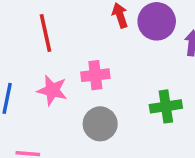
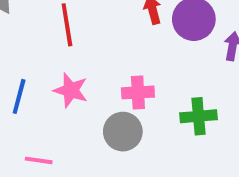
pink cross: (95, 75) -> (138, 92), moved

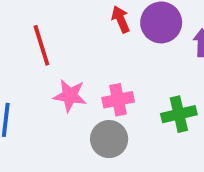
pink star: (71, 90) -> (70, 96), moved

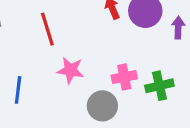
pink cross: (118, 100) -> (124, 77), moved

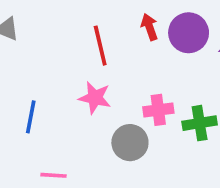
red line: (47, 29) -> (100, 46), moved

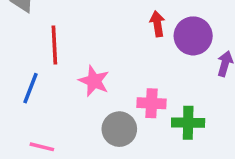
red line: (100, 46) -> (54, 45), moved

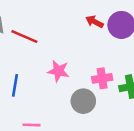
red arrow: (157, 24) -> (95, 22), turned -42
red line: (54, 45) -> (24, 36), moved, turned -52

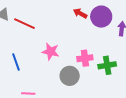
blue line: (15, 85) -> (16, 62), turned -30

